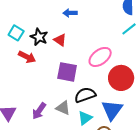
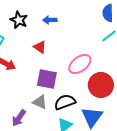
black star: (39, 37) -> (19, 20), moved
gray triangle: (63, 108) -> (40, 102), moved

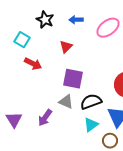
red triangle: (40, 47) -> (66, 47), turned 40
pink ellipse: (80, 64) -> (108, 28), moved

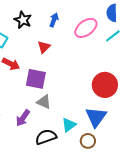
blue arrow: (76, 20) -> (54, 20), turned 112
purple square: (73, 79) -> (36, 79), moved
black semicircle: (91, 102) -> (46, 137), moved

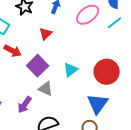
purple square: (36, 79) -> (38, 66), turned 35
cyan triangle: (69, 125) -> (71, 70), moved

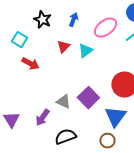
purple square: (38, 66) -> (88, 98), moved
cyan triangle: (71, 70) -> (85, 51), moved

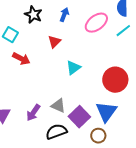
cyan triangle: (85, 51) -> (73, 68), moved
purple square: (88, 98) -> (79, 117), moved
gray triangle: (63, 102) -> (58, 106), moved

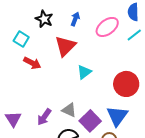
red triangle: (54, 42) -> (65, 46), size x1.6

